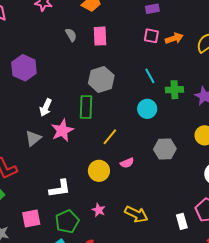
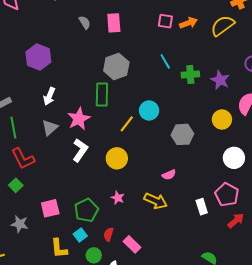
white arrow: (46, 107) -> (49, 96), moved
cyan circle: (147, 109) -> (149, 110), moved
pink semicircle: (127, 163) -> (169, 175), moved
white L-shape: (60, 189) -> (80, 150), moved, turned -45

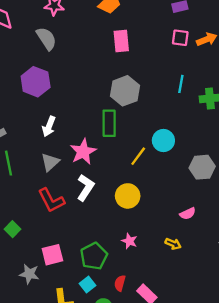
gray semicircle: (85, 22) -> (46, 39), moved, size x1.5
cyan line: (165, 61) -> (181, 84), turned 42
red L-shape: (23, 159) -> (51, 200), moved
yellow arrow: (156, 201) -> (173, 244), size x0.6
gray star: (20, 224) -> (29, 274), moved

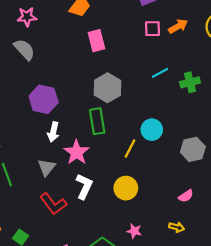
purple hexagon: (36, 82) -> (44, 99), moved
cyan line: (181, 84) -> (160, 73), turned 60
white arrow: (49, 126) -> (53, 132), moved

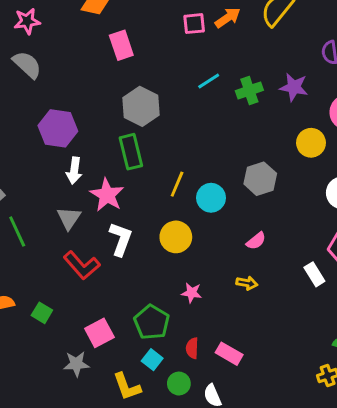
cyan circle: (152, 130) -> (211, 198), moved

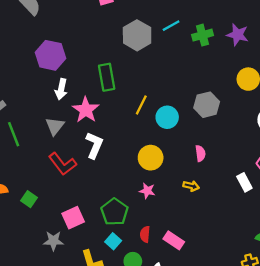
gray hexagon: (141, 106) -> (137, 35), moved
yellow circle: (176, 237) -> (151, 158), moved
pink semicircle: (256, 241) -> (200, 153), turned -63

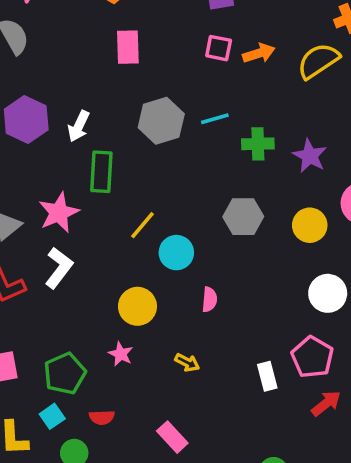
white arrow: (61, 89) -> (79, 126), moved
gray hexagon: (207, 105) -> (243, 217), moved
pink semicircle: (200, 153) -> (209, 300), moved
red semicircle: (145, 234) -> (102, 417), turned -112
pink rectangle: (174, 240) -> (172, 437), moved

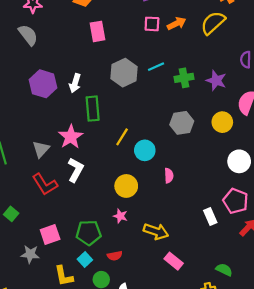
yellow arrow: (187, 362) -> (156, 231), moved, size x1.6
green pentagon: (65, 373) -> (89, 233), turned 30
pink rectangle: (172, 437) -> (174, 261), moved

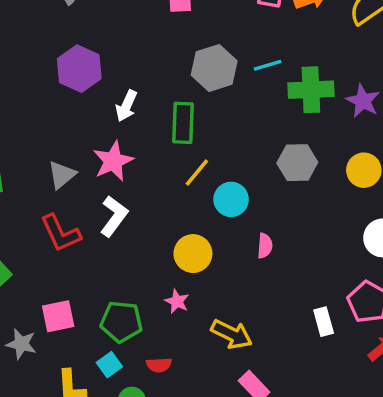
green cross: (184, 78) -> (311, 90), size x1.4
white arrow: (75, 83) -> (126, 106), moved
green rectangle: (93, 109) -> (183, 123), moved

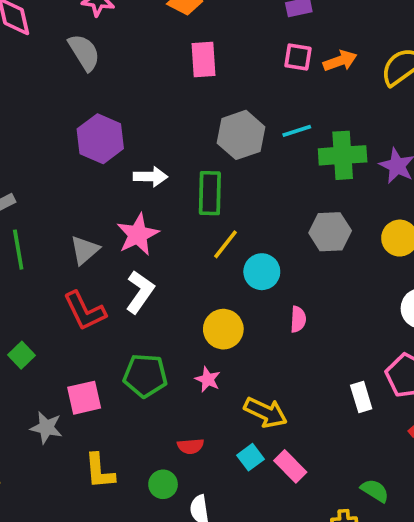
white arrow: (126, 106) -> (150, 177), turned -112
green pentagon: (121, 322) -> (145, 376), moved
cyan square: (109, 365) -> (250, 457), moved

